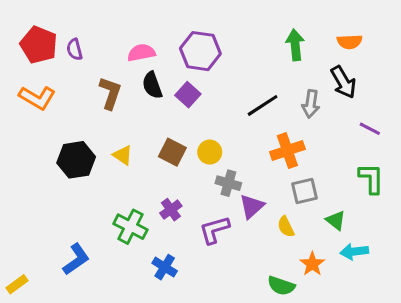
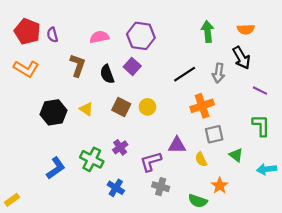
black semicircle: (152, 85) -> (107, 74), moved
gray cross: (228, 183) -> (161, 187), moved
purple triangle: (252, 206) -> (177, 145), turned 42
cyan arrow: (354, 252) -> (267, 169), moved
blue L-shape: (76, 259) -> (56, 168), moved

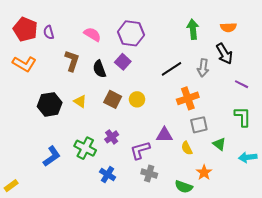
pink semicircle: (99, 37) -> (92, 34), turned 42

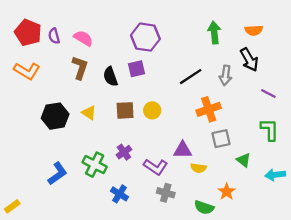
pink semicircle: (92, 34) -> (83, 38), moved
purple square: (123, 62) -> (136, 69), turned 35
brown square: (113, 99) -> (125, 110), turned -30
yellow semicircle: (187, 148) -> (198, 168), moved, turned -56
purple L-shape: (140, 150) -> (156, 167), turned -130

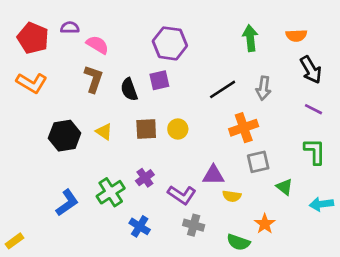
purple semicircle: (54, 36) -> (70, 28), moved, turned 105
black arrow: (249, 60) -> (311, 70), moved
green cross: (95, 165) -> (111, 192), turned 30

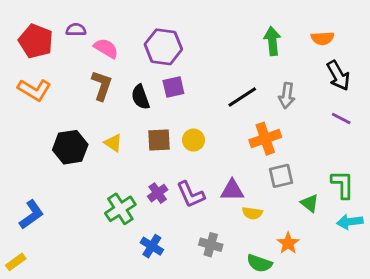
purple hexagon: (170, 43) -> (163, 47), moved
green L-shape: (315, 151) -> (343, 184), moved
purple L-shape: (182, 195) -> (191, 195), moved, turned 32
blue L-shape: (67, 203) -> (31, 215), moved

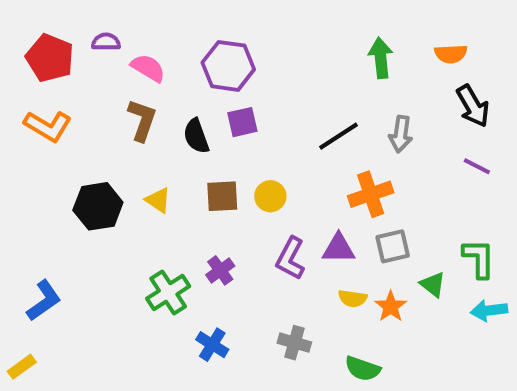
purple triangle: (232, 190) -> (339, 248), moved
purple L-shape: (191, 195) -> (290, 258), moved, turned 52
orange star: (288, 243) -> (391, 307), moved

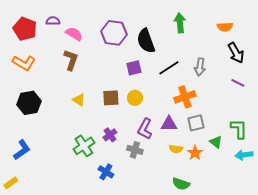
green arrow: (381, 58) -> (180, 23), moved
purple square: (242, 122) -> (134, 68), moved
black semicircle: (196, 136) -> (146, 41), moved, size x1.4
black hexagon: (98, 206) -> (29, 103), moved
gray cross: (294, 343) -> (135, 150), moved

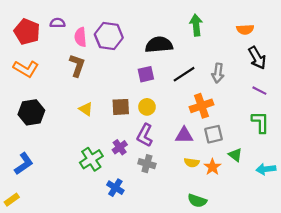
purple hexagon: (114, 33) -> (109, 36), moved
pink semicircle: (74, 34) -> (80, 37), turned -126
black semicircle: (146, 41) -> (159, 45), turned 105
purple L-shape: (145, 129) -> (145, 135), moved
green L-shape: (239, 129) -> (260, 122), moved

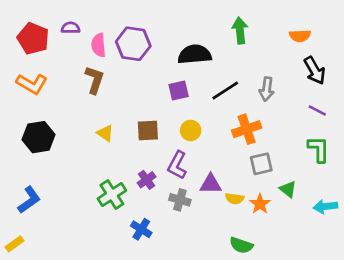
yellow circle: (147, 107) -> (191, 130), moved
purple triangle: (184, 135) -> (211, 184), moved

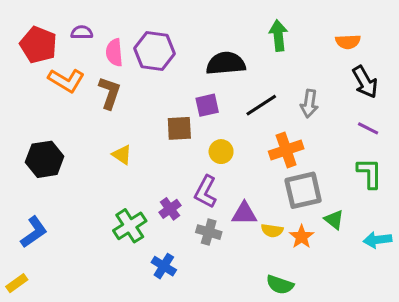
orange L-shape: (32, 84) -> (66, 80), moved
brown square: (148, 130) -> (179, 128), moved
gray square: (261, 164) -> (303, 190), size x1.4

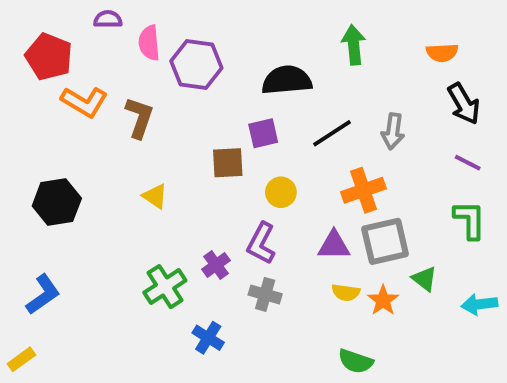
purple semicircle: (82, 32) -> (108, 19), moved
pink semicircle: (114, 53) -> (149, 43), moved
purple triangle: (244, 213) -> (334, 245), moved

